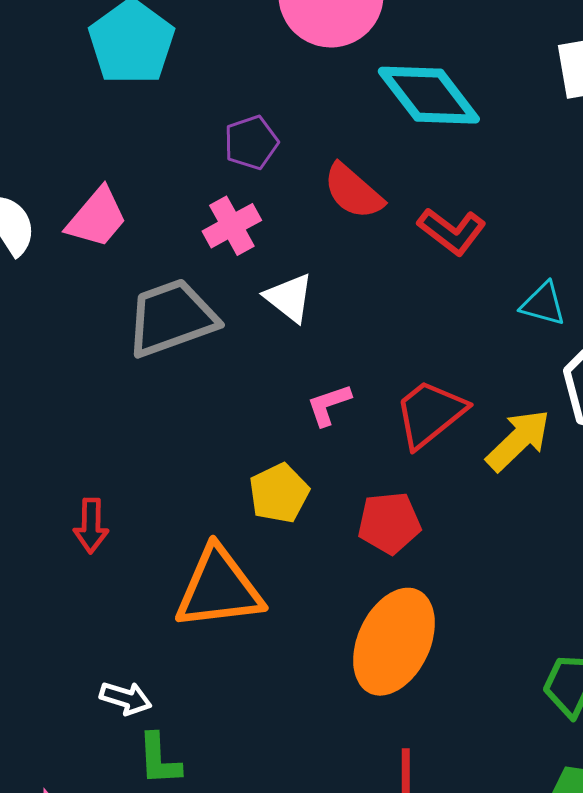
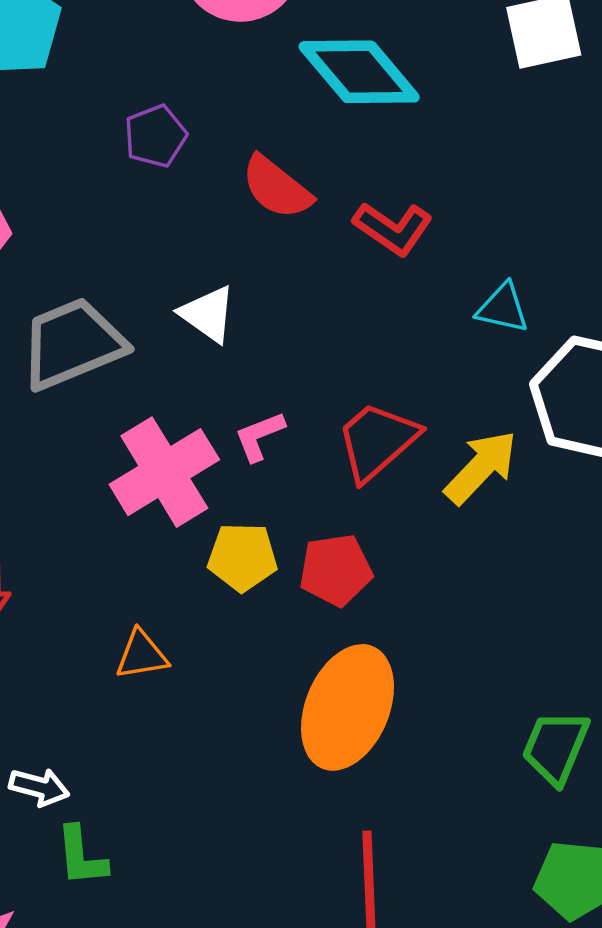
pink cross: (232, 226) -> (164, 472), moved, size x1.6
yellow pentagon: (279, 493) -> (242, 557), moved, turned 30
orange triangle: (219, 588) -> (142, 655), size x0.5

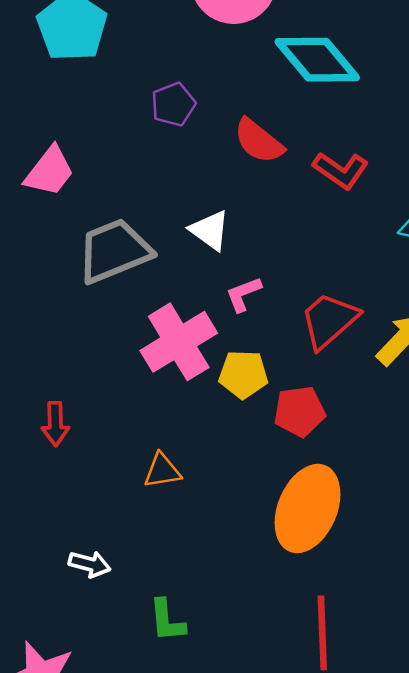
pink L-shape: (259, 436) -> (243, 294), moved
yellow pentagon: (242, 557) -> (243, 374), moved
green L-shape: (81, 856) -> (167, 620), moved

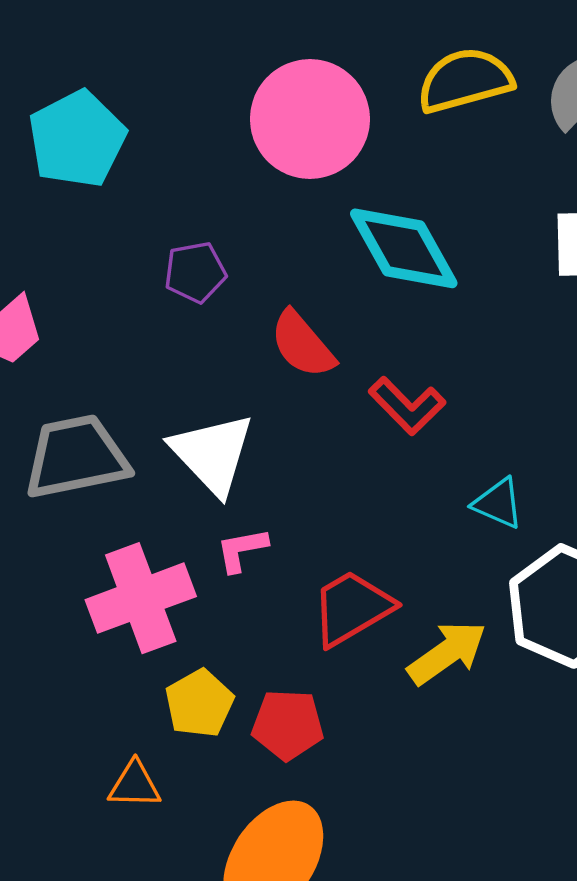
white triangle: (210, 230) -> (212, 454), size x1.5
yellow pentagon: (243, 374) -> (199, 703), moved, turned 30
orange triangle: (162, 471) -> (135, 785), moved

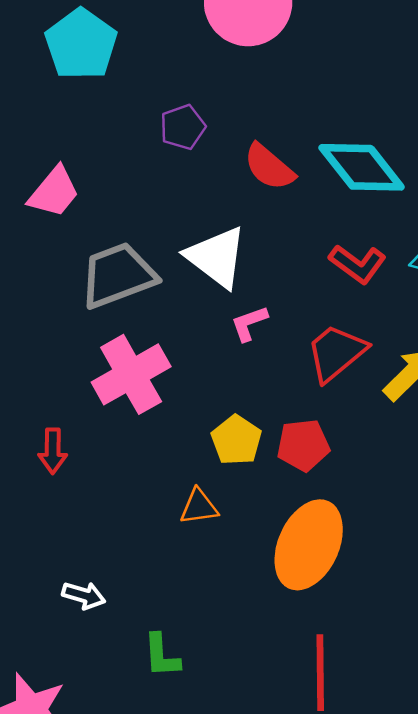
cyan diamond: (404, 248) -> (362, 167), moved
red L-shape: (407, 406) -> (358, 264), moved
pink cross: (141, 598) -> (131, 374), moved

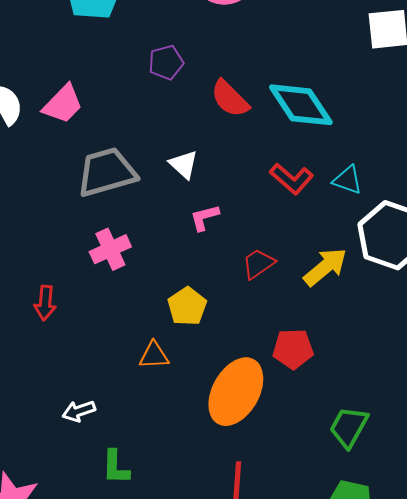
white triangle: (217, 257) -> (184, 164), size x0.6
red trapezoid: (336, 353) -> (258, 264), moved, size x0.7
pink cross: (131, 374) -> (110, 249), size x0.7
red pentagon: (303, 445) -> (293, 349), moved
white arrow: (84, 595) -> (79, 411), moved, turned 140

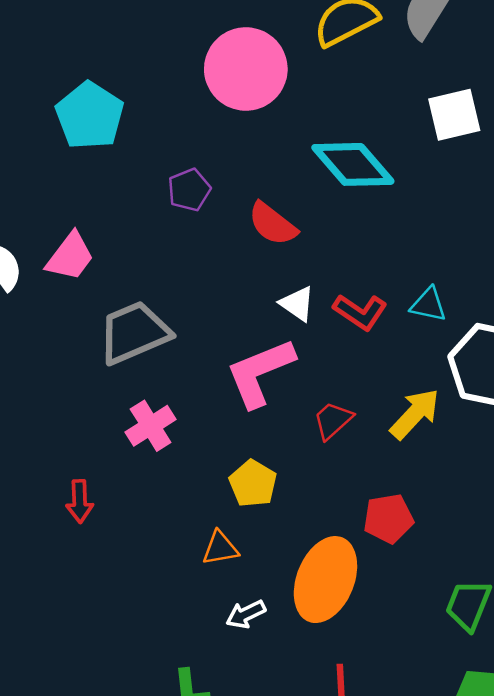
cyan diamond: (301, 105) -> (353, 164), moved
white triangle: (184, 164) -> (297, 304), moved
pink L-shape: (204, 218) -> (260, 373), size x2.0
white arrow: (79, 411) -> (246, 614), moved

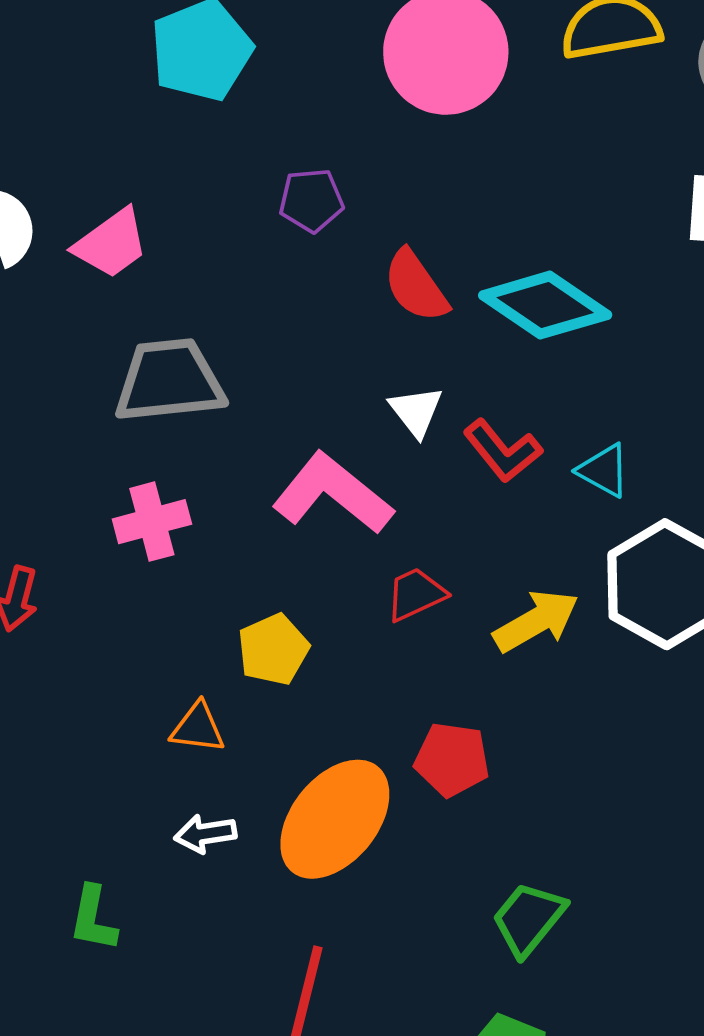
cyan diamond: (353, 164) -> (545, 305), moved, turned -32
pink L-shape: (260, 373) -> (332, 494), turned 44

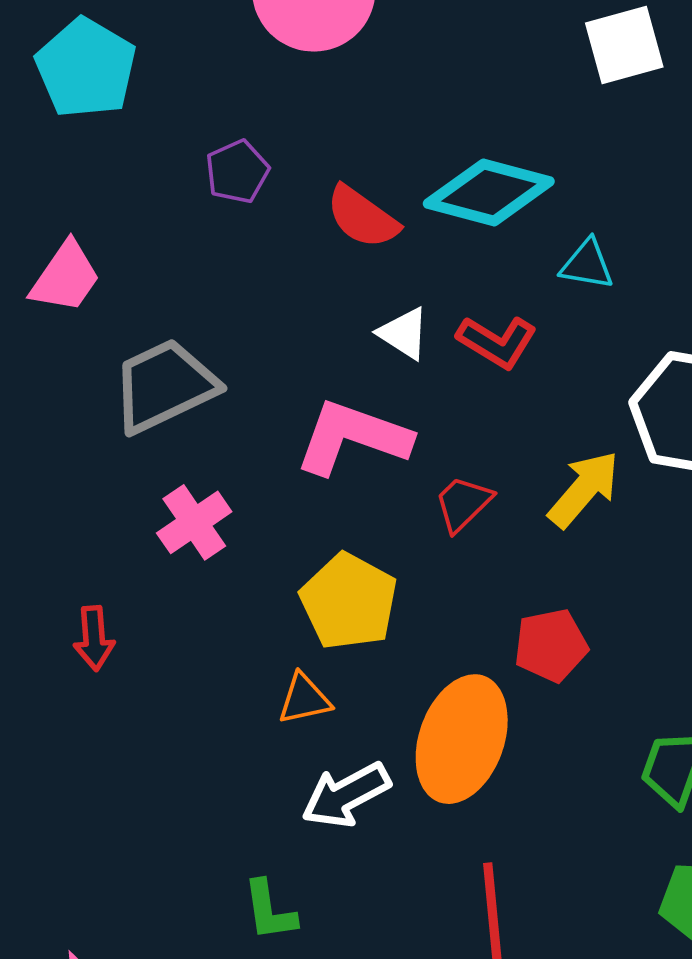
cyan triangle: (604, 470) -> (587, 264), moved
yellow pentagon: (273, 649) -> (349, 602), size x1.4
white arrow: (205, 834) -> (346, 795), size x1.5

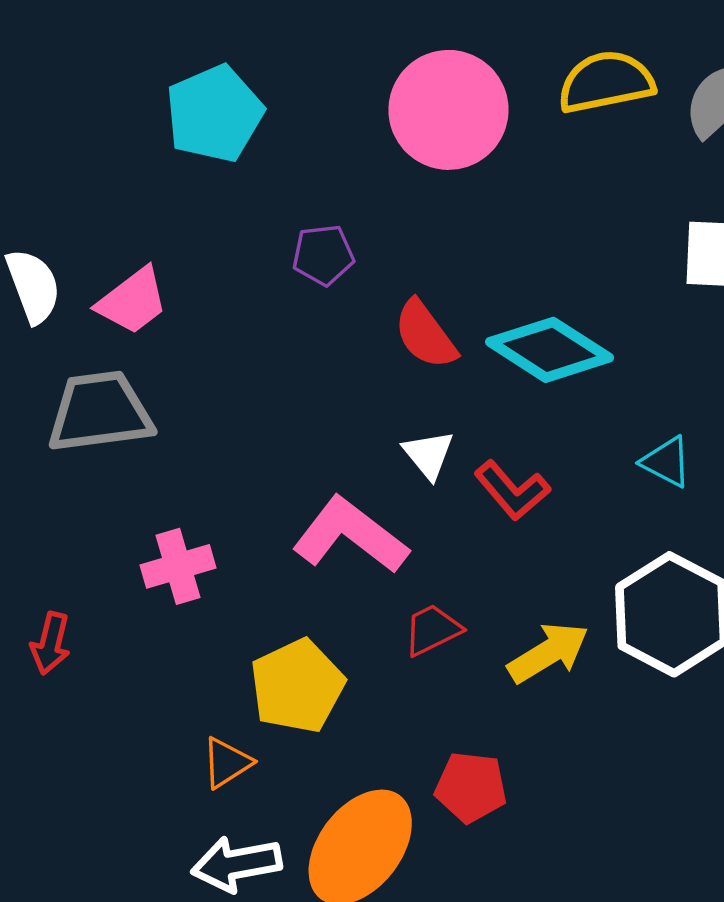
cyan triangle: (587, 264) -> (666, 462), moved
gray trapezoid: (164, 386) -> (100, 412), moved
orange triangle: (304, 699) -> (227, 763), turned -38

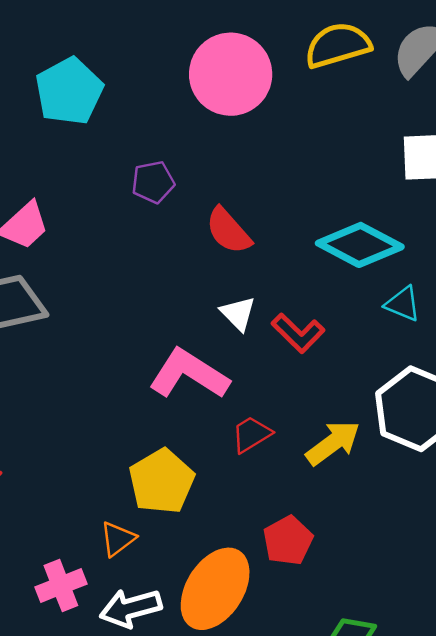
cyan diamond: (549, 350) -> (360, 245), moved
pink cross: (178, 566) -> (61, 586), moved
red pentagon: (471, 787) -> (288, 541), turned -30

